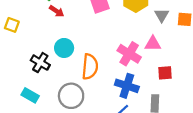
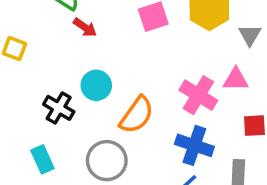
orange semicircle: (90, 67) -> (137, 115), turned 30
cyan rectangle: (30, 95) -> (42, 159), turned 35

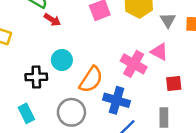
pink triangle: (236, 79) -> (159, 52), turned 30
black cross: (59, 108) -> (36, 77), turned -30
blue cross: (194, 145) -> (116, 100), moved

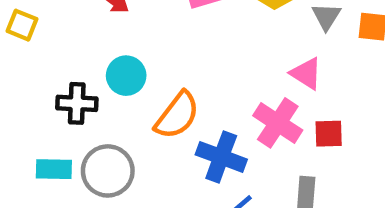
pink cross: (134, 64) -> (278, 123), moved
gray circle: (71, 112) -> (108, 171), moved
cyan rectangle: (26, 113) -> (54, 169), turned -66

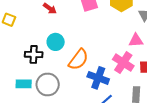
pink triangle: (306, 73) -> (136, 40), turned -35

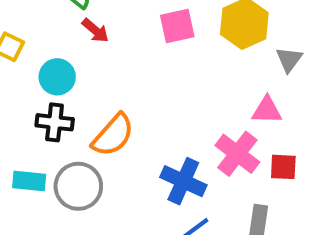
cyan circle: (56, 42) -> (57, 77), moved
orange semicircle: (78, 60) -> (113, 135), moved

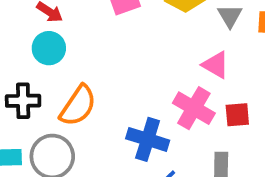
cyan circle: (57, 77) -> (49, 48), moved
pink triangle: (267, 110) -> (216, 65), turned 36

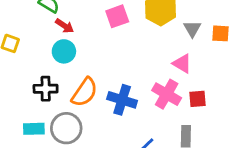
blue cross: (148, 139) -> (122, 100), moved

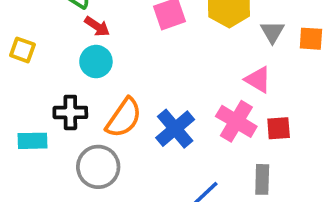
blue cross: (122, 100) -> (175, 129), turned 32
cyan rectangle: (34, 129) -> (33, 141), moved

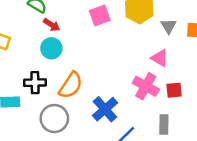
blue cross: (175, 129) -> (105, 109), moved

